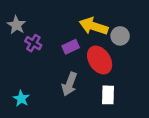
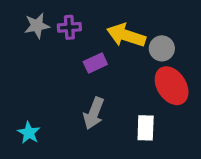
gray star: (16, 25) -> (37, 26), moved, turned 30
purple cross: (33, 43) -> (69, 27), moved, turned -35
red ellipse: (100, 60) -> (172, 86), moved

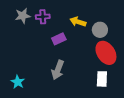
yellow arrow: (126, 35) -> (78, 22), size x0.7
white rectangle: (146, 128) -> (102, 79), moved

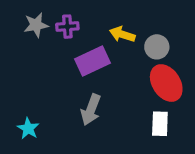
purple rectangle: (59, 39) -> (92, 61), size x1.5

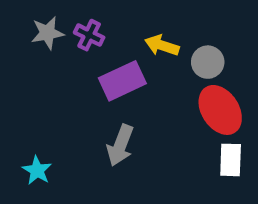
purple cross: (67, 27) -> (89, 35), turned 30
white rectangle: (160, 124) -> (231, 160), moved

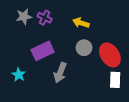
gray circle: (208, 62) -> (84, 48), moved
purple rectangle: (122, 81) -> (43, 51), moved
cyan star: (37, 170) -> (19, 75), moved

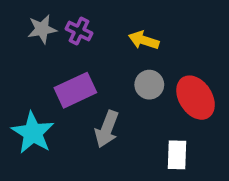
cyan star: (19, 75) -> (33, 133), size x1.6
white rectangle: (115, 80) -> (177, 155), moved

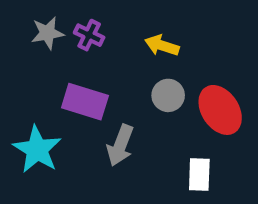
purple rectangle: (75, 90) -> (85, 102), turned 42

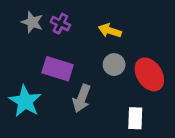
gray star: (47, 33) -> (32, 22), turned 30

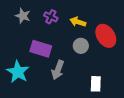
purple cross: (60, 24) -> (51, 17), moved
red ellipse: (149, 74) -> (106, 36), moved

